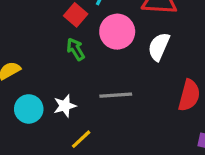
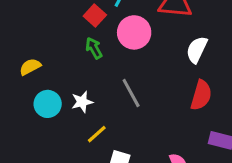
white semicircle: (159, 47) -> (197, 50), moved
gray line: (116, 95) -> (131, 93), turned 64

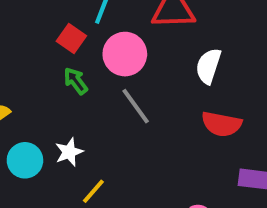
gray line: (131, 93) -> (136, 106), moved
red semicircle: (201, 95) -> (221, 124), turned 92

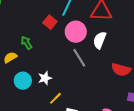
white semicircle: (208, 66) -> (100, 40), moved
green arrow: (76, 81) -> (27, 43), moved

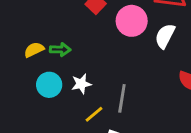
green arrow: (27, 43) -> (60, 50), moved, turned 120
gray line: (79, 58) -> (122, 98), moved, turned 36

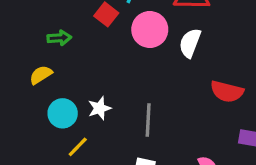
green arrow: (60, 50) -> (59, 38), moved
yellow line: (94, 114) -> (78, 147), moved

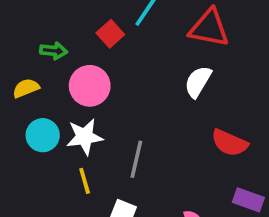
pink circle: (150, 30) -> (90, 86), moved
white star: (99, 108) -> (85, 137), size x1.4
yellow line: (78, 147) -> (85, 181), moved, turned -70

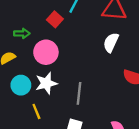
yellow line: (85, 181) -> (36, 111), moved

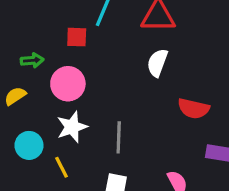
red square: (55, 19) -> (77, 37), turned -35
cyan circle: (21, 85) -> (29, 145), moved

